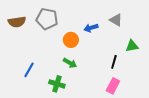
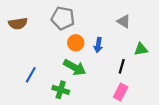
gray pentagon: (47, 19) -> (63, 18), moved
blue arrow: (91, 28) -> (98, 45), moved, turned -64
green arrow: (70, 63) -> (75, 67), size x1.5

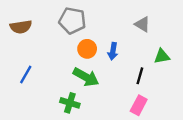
blue line: (31, 75) -> (26, 75), moved

